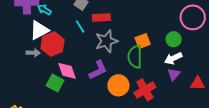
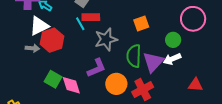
red rectangle: (101, 18) -> (91, 17), moved
orange square: (143, 41) -> (141, 23), moved
pink diamond: (67, 71) -> (71, 85), moved
purple triangle: (174, 74) -> (153, 62), moved, size x1.6

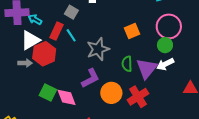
red rectangle: (91, 17) -> (57, 31), moved, turned -60
pink circle: (193, 19) -> (169, 26), moved
green semicircle: (134, 56) -> (127, 64), size x0.7

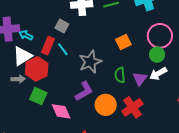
purple triangle: (147, 68) -> (140, 79), size x0.7
green square: (48, 92) -> (38, 96), moved

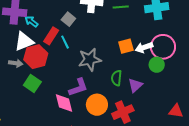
white arrow: (158, 74) -> (144, 47), moved
pink diamond: (61, 111) -> (64, 103), moved

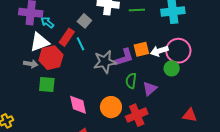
green square: (32, 84) -> (47, 84), turned -30
purple L-shape: (78, 87) -> (124, 58), moved

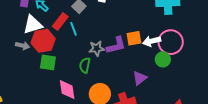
gray star: (105, 62) -> (97, 48), size x0.7
green semicircle: (131, 81) -> (85, 65), moved
green square: (47, 84) -> (48, 62), moved

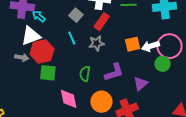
red rectangle: (60, 21) -> (102, 22), moved
purple L-shape: (116, 45) -> (114, 72), moved
gray star: (97, 48) -> (97, 43), moved

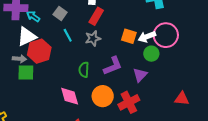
gray square: (76, 15) -> (60, 13), moved
orange square: (133, 44) -> (129, 36), turned 35
green circle: (163, 64) -> (151, 54), moved
green square: (48, 73) -> (26, 73), moved

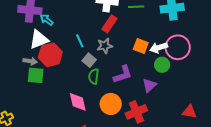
gray square: (60, 13) -> (89, 60), moved

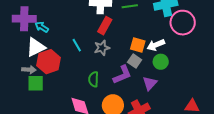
pink circle: (178, 47) -> (183, 23), moved
gray square: (89, 60) -> (135, 61), moved

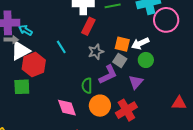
gray star: (102, 48) -> (96, 52), moved
gray arrow: (29, 70) -> (11, 40), moved
green semicircle: (94, 79) -> (87, 86), moved

